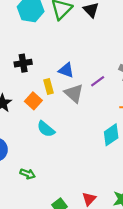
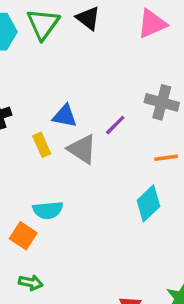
orange square: (33, 101) -> (23, 236), moved
cyan semicircle: (46, 129) -> (48, 210), turned -36

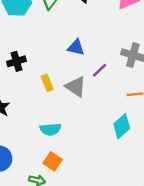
blue triangle: (65, 116) -> (76, 48), moved
orange square: (23, 236) -> (53, 161), moved

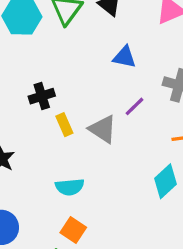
blue triangle: (76, 48) -> (124, 57), moved
black cross: (16, 61) -> (42, 96), moved

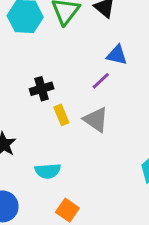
purple line: (134, 106) -> (101, 81), moved
cyan semicircle: (70, 187) -> (48, 171), moved

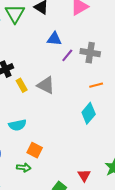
purple line: (101, 81) -> (67, 55), moved

